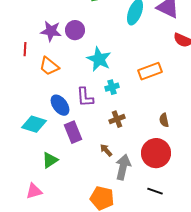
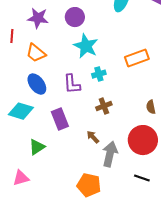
purple circle: (75, 30) -> (75, 17), moved
blue ellipse: (60, 105) -> (37, 84), moved

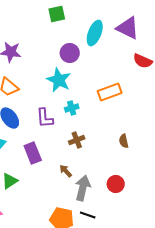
purple circle: (75, 17) -> (70, 53), moved
red circle: (143, 140) -> (116, 184), moved, size x0.6
black line: (142, 178) -> (88, 215), moved

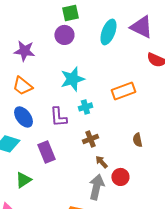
purple circle: (70, 53) -> (64, 35), moved
cyan star: (59, 80) -> (72, 79), turned 30
brown arrow: (66, 171) -> (101, 162), moved
red circle: (116, 184) -> (120, 177), moved

